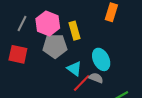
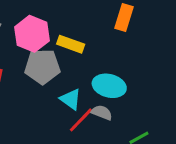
yellow rectangle: (74, 31) -> (71, 44), turned -54
cyan ellipse: (101, 59) -> (109, 86), turned -50

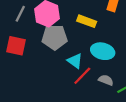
yellow rectangle: (71, 44) -> (87, 21), moved
gray semicircle: (102, 113) -> (106, 80), moved

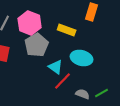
gray pentagon: (55, 37) -> (37, 45), turned -30
gray semicircle: (106, 80) -> (83, 94), moved

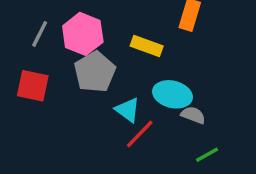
gray semicircle: (83, 94) -> (193, 115), moved

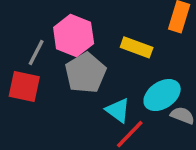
gray line: (40, 34) -> (36, 52), moved
cyan ellipse: (173, 94) -> (162, 95), turned -48

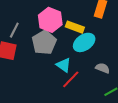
pink hexagon: (74, 35) -> (50, 20), moved
cyan ellipse: (162, 95) -> (84, 42), moved

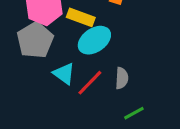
gray semicircle: (103, 68) -> (122, 78), turned 72
red line: (71, 79) -> (90, 83), moved

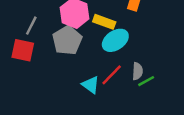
cyan triangle: (64, 74) -> (91, 85), moved
green line: (134, 113) -> (146, 81), moved

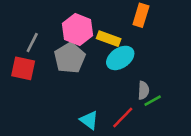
red line: (112, 75) -> (123, 118), moved
cyan triangle: (91, 85) -> (89, 120), moved

